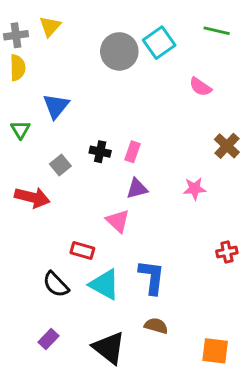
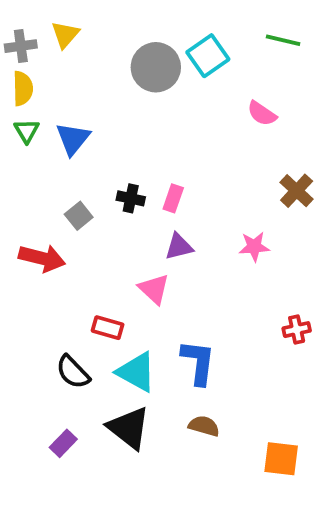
green triangle: (20, 130) -> (27, 131), moved
black triangle: (109, 348) -> (129, 428), moved

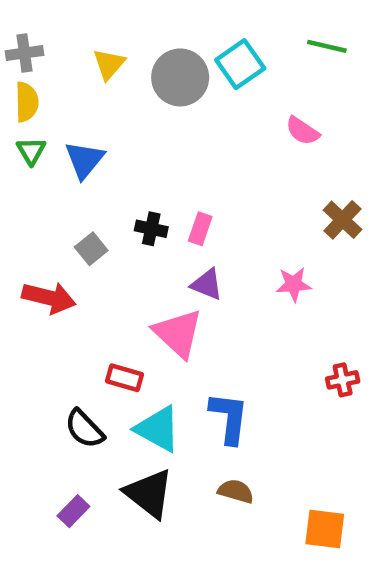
yellow triangle: (65, 34) -> (109, 64), moved
purple triangle: (179, 247) -> (207, 284), turned 36
pink triangle: (154, 289) -> (178, 333), size x1.4

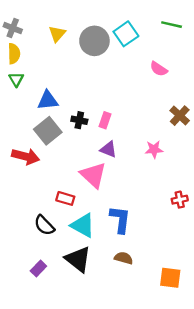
gray cross: (24, 53) -> (13, 28), turned 30
blue triangle: (85, 160) -> (48, 100), moved, turned 45
gray square: (91, 249) -> (48, 131), size x1.6

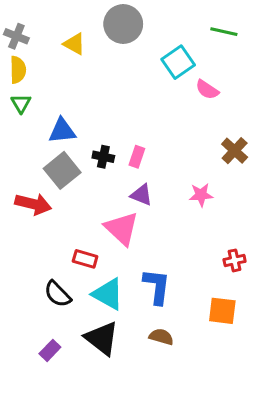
yellow triangle: (57, 34) -> (74, 44), turned -42
cyan square: (126, 34) -> (178, 62), moved
gray circle: (94, 41) -> (123, 24), moved
orange square: (170, 278) -> (222, 311), moved

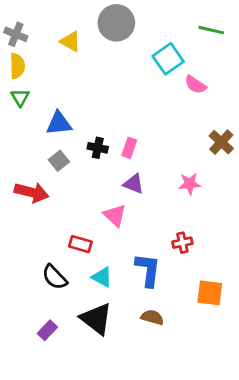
gray square: (62, 170) -> (59, 161), size x0.6
pink triangle: (122, 228) -> (115, 215), size x0.7
red cross: (235, 260) -> (182, 243), moved
cyan triangle: (108, 294) -> (102, 277), size x0.7

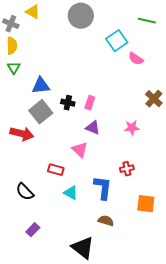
yellow triangle: (70, 42) -> (33, 12), moved
gray square: (59, 161) -> (41, 112), size x1.6
black semicircle: (55, 277) -> (25, 192), moved
black triangle: (96, 319) -> (83, 248), moved

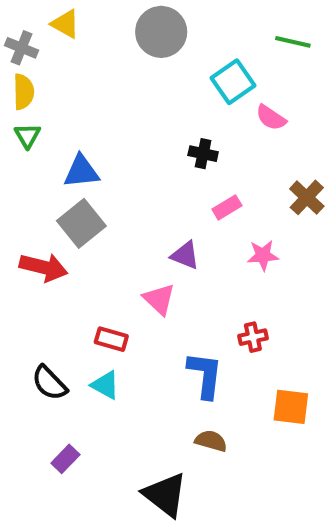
black cross: (68, 103) -> (203, 154), moved
pink rectangle: (90, 103) -> (227, 207), moved, turned 40
cyan triangle: (71, 193) -> (105, 385), moved

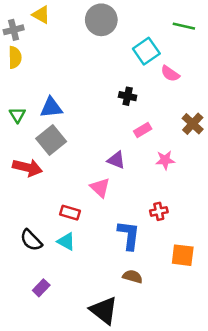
gray cross: (22, 48) -> (14, 30), turned -36
green triangle: (27, 136) -> (17, 115), moved

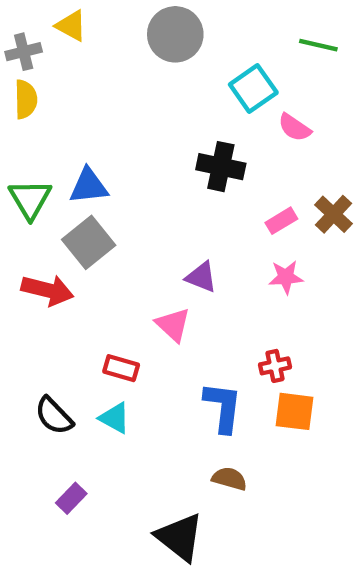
black cross: (128, 96) -> (221, 167), size x1.5
green triangle: (17, 115) -> (30, 199), size x1.5
pink rectangle: (143, 130) -> (281, 221), moved
orange square: (183, 255) -> (294, 411), moved

